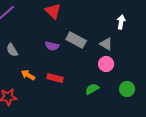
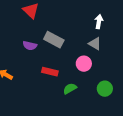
gray triangle: (106, 44) -> (95, 44), moved
red rectangle: (55, 78) -> (50, 72), moved

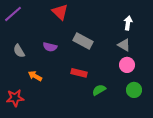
purple semicircle: (30, 46) -> (50, 47), moved
pink circle: (84, 64) -> (127, 65), moved

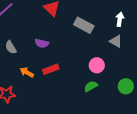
gray rectangle: (83, 41) -> (84, 25), moved
pink circle: (127, 65) -> (97, 65), moved
red rectangle: (79, 73) -> (51, 69), moved, turned -35

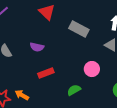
orange arrow: (27, 72) -> (22, 95), moved
green semicircle: (91, 86) -> (74, 90), moved

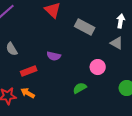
purple semicircle: (37, 47) -> (54, 56), moved
red rectangle: (46, 73) -> (29, 71), moved

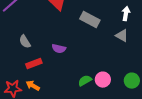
gray semicircle: (12, 49) -> (25, 42), moved
pink circle: (98, 67) -> (103, 80), moved

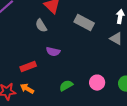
gray semicircle: (25, 42) -> (41, 26), moved
green semicircle: (85, 81) -> (66, 86), moved

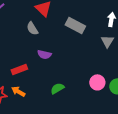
gray triangle: (116, 39) -> (107, 41), turned 32
pink circle: (97, 83) -> (97, 82), moved

